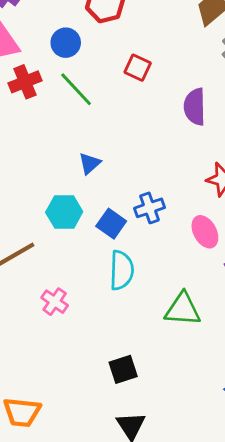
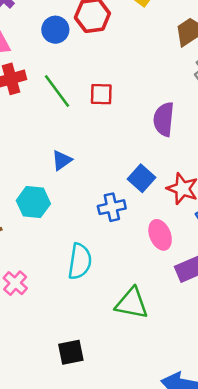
blue circle: (66, 43) -> (55, 30), moved
red square: (138, 68) -> (101, 94), moved, turned -30
blue square: (111, 224) -> (141, 178), moved

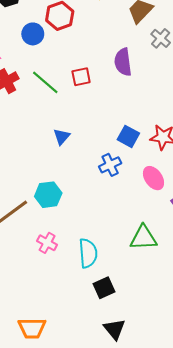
purple semicircle: (164, 119) -> (123, 62), moved
cyan hexagon: (33, 202) -> (48, 195), moved
cyan semicircle: (80, 261) -> (88, 253), moved

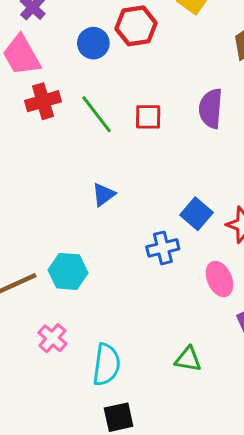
green triangle: (143, 238) -> (188, 359), size x0.7

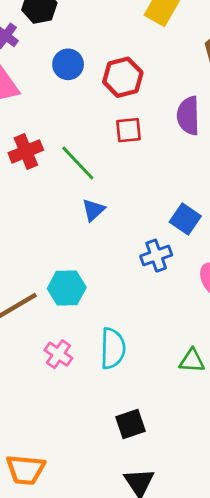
red hexagon: (136, 26) -> (123, 77), moved
red cross: (43, 101) -> (26, 151), moved
green line: (97, 114) -> (78, 163), moved
cyan semicircle: (106, 365) -> (113, 348), moved

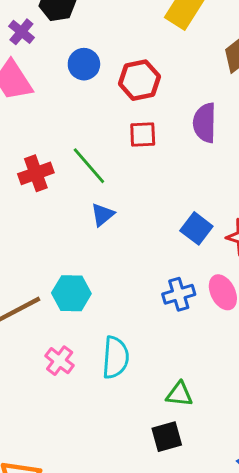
red cross: (26, 151) -> (36, 173), moved
blue cross: (156, 256) -> (179, 294), moved
green triangle: (192, 361) -> (179, 394), moved
black square: (130, 424) -> (167, 437), moved

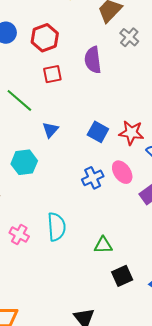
blue triangle: (103, 215) -> (50, 130), moved
cyan hexagon: (71, 293) -> (24, 162), moved
black square: (167, 437) -> (122, 276), moved

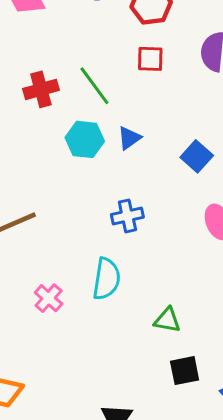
cyan hexagon: (24, 162) -> (85, 139), moved
blue cross: (93, 178) -> (127, 216), moved
pink cross: (19, 235) -> (49, 298), moved

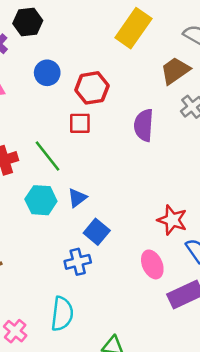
red square: (150, 59) -> (80, 123), moved
blue square: (197, 156) -> (97, 232), moved

